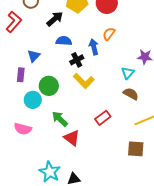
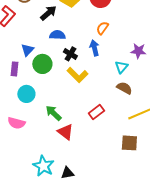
blue arrow: (94, 47) -> (94, 48), moved
black cross: (77, 60) -> (70, 54), turned -32
green circle: (49, 86) -> (42, 64), moved

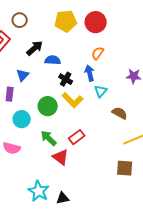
black arrow: (48, 13) -> (35, 48), moved
green circle: (42, 64) -> (48, 106), moved
cyan triangle: (121, 67) -> (101, 91), moved
red rectangle: (96, 112) -> (77, 137), moved

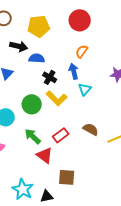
yellow pentagon: (66, 21) -> (39, 26), moved
black arrow: (35, 48) -> (19, 46), turned 54
brown semicircle: (120, 113) -> (91, 129), moved
brown square: (125, 168) -> (67, 177), moved

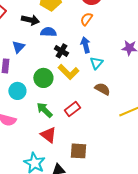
orange semicircle: (82, 51) -> (86, 19), moved
brown semicircle: (91, 129) -> (102, 89), moved
red triangle: (45, 155) -> (48, 135), moved

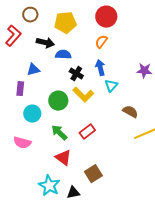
blue triangle: (18, 47) -> (33, 70), turned 32
brown semicircle: (102, 89) -> (130, 112), moved
brown square: (78, 151) -> (93, 174), turned -36

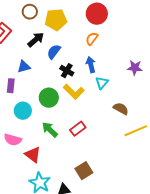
brown circle: (30, 15) -> (30, 12), moved
black arrow: (45, 43) -> (36, 40), turned -54
blue semicircle: (63, 55) -> (54, 52), turned -56
red triangle: (63, 158) -> (33, 155), moved

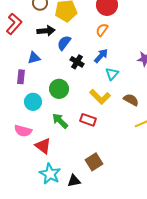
black arrow: (36, 40) -> (46, 31), turned 36
blue arrow: (91, 65) -> (101, 56), turned 56
yellow L-shape: (74, 92) -> (100, 97), moved
red rectangle: (78, 129) -> (88, 120), turned 56

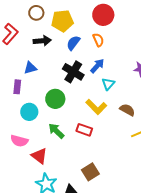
orange semicircle: (102, 30) -> (98, 40), turned 120
blue semicircle: (64, 43) -> (73, 43), moved
black cross: (77, 62) -> (73, 72), size x1.5

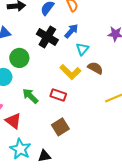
green circle: (55, 99) -> (19, 58), moved
brown semicircle: (127, 110) -> (95, 68), moved
brown square: (90, 172) -> (60, 127), moved

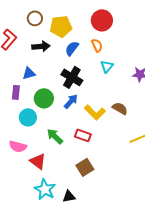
blue arrow: (71, 31) -> (71, 101), moved
cyan triangle: (82, 49) -> (107, 66), moved

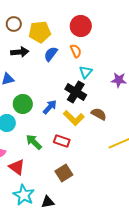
black cross: (72, 77) -> (76, 92), moved

